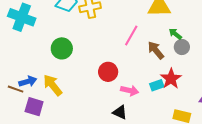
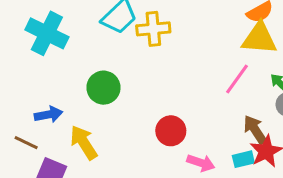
pink line: (131, 36) -> (237, 79), moved
brown arrow: (156, 50) -> (255, 130), moved
blue arrow: (28, 81) -> (49, 115), moved

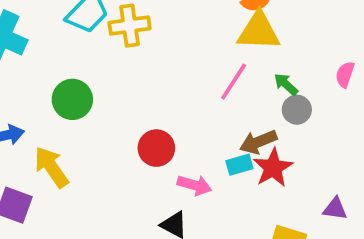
brown arrow: (255, 130) -> (258, 142), turned -76
cyan rectangle: (243, 159) -> (239, 165), moved

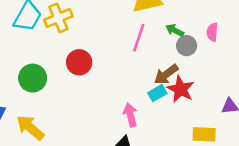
pink semicircle: (345, 74) -> (212, 32), moved
red circle: (156, 148) -> (79, 62), moved
pink arrow: (194, 185) -> (130, 115), turned -105

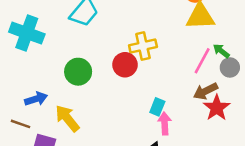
yellow cross: (58, 18) -> (143, 46), moved
pink line: (139, 38) -> (202, 61), moved
cyan rectangle: (157, 93) -> (157, 107), moved, turned -48

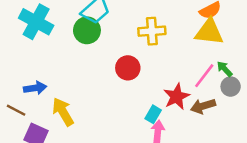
yellow cross: (143, 46) -> (152, 31), moved
green circle: (78, 72) -> (87, 30), moved
red star: (217, 108) -> (177, 97), moved

